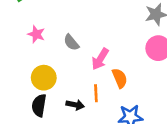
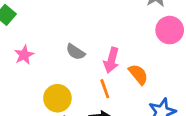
pink star: (36, 34) -> (24, 55), moved, turned -30
orange line: (96, 93) -> (105, 89), moved

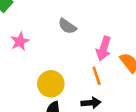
gray semicircle: (75, 52) -> (67, 26), moved

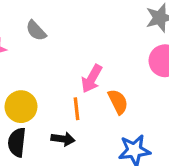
gray semicircle: (67, 26) -> (36, 31), moved

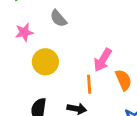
yellow circle: (21, 107) -> (45, 62), moved

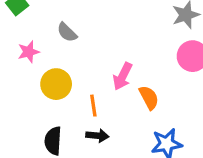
orange line: (89, 84) -> (93, 106), moved

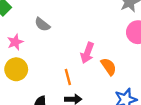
yellow circle: (56, 84) -> (16, 69), moved

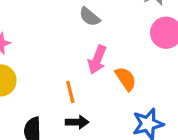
gray semicircle: (42, 24) -> (90, 17), moved

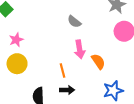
pink arrow: (97, 60) -> (80, 49), turned -30

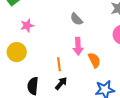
pink star: (16, 40) -> (27, 26), moved
black arrow: (67, 90) -> (61, 83), turned -56

